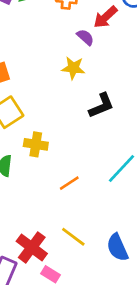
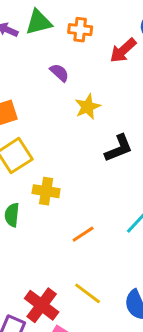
purple semicircle: (85, 37) -> (59, 73), moved
yellow star: (73, 68) -> (88, 107), turned -30

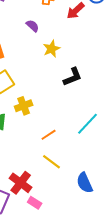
yellow cross: (46, 191) -> (24, 106), turned -30
yellow line: (88, 293) -> (52, 162), moved

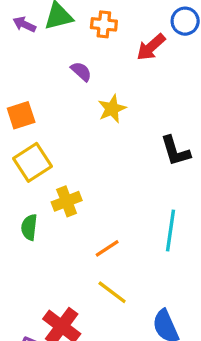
black L-shape: (73, 77) -> (175, 151), moved, turned 95
cyan line: (88, 124) -> (170, 231), turned -35

